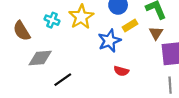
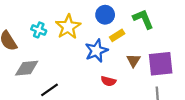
brown triangle: (156, 33) -> (133, 60), moved

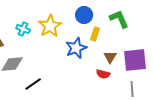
yellow rectangle: (117, 35) -> (95, 34), turned -40
red semicircle: (108, 81) -> (103, 74), moved

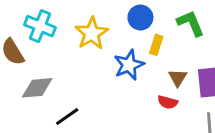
cyan cross: (23, 29) -> (40, 26), moved, size x1.5

